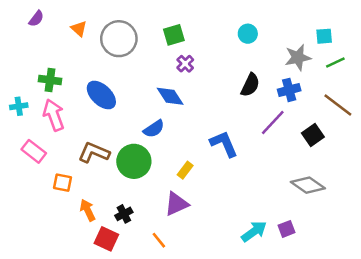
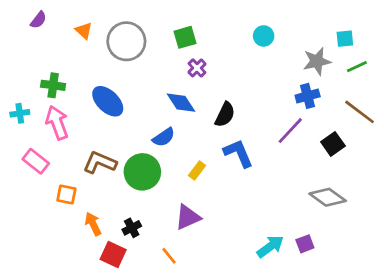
black semicircle: (250, 85) -> (225, 115), moved
yellow rectangle: (185, 170) -> (197, 171), moved

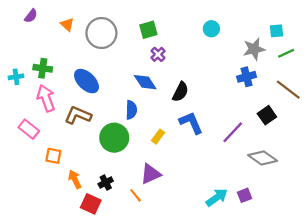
cyan cross: (20, 113) -> (16, 77), moved
purple line: (290, 131) -> (233, 132), moved
blue semicircle: (164, 137) -> (131, 110), turned -54
brown L-shape: (100, 163) -> (78, 115), moved
orange line: (169, 256) -> (136, 195), moved

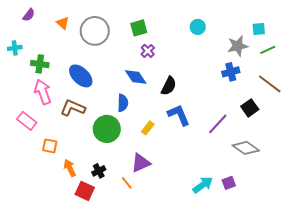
cyan cross: (16, 77) -> (15, 48), moved

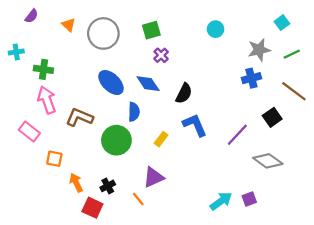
cyan square: (259, 29) -> (282, 23), moved, turned -32
blue ellipse: (81, 76) -> (111, 82), moved

